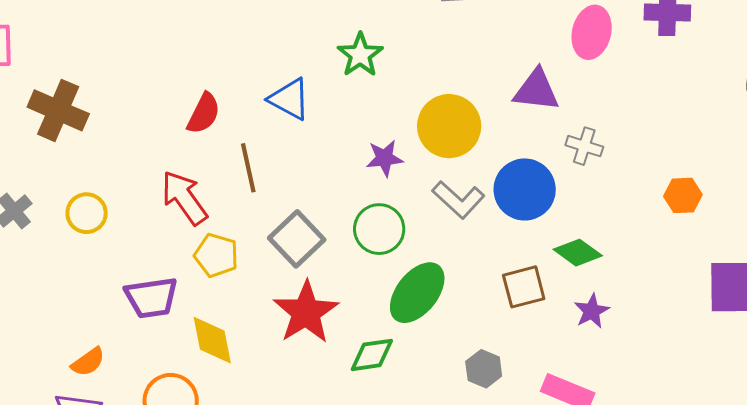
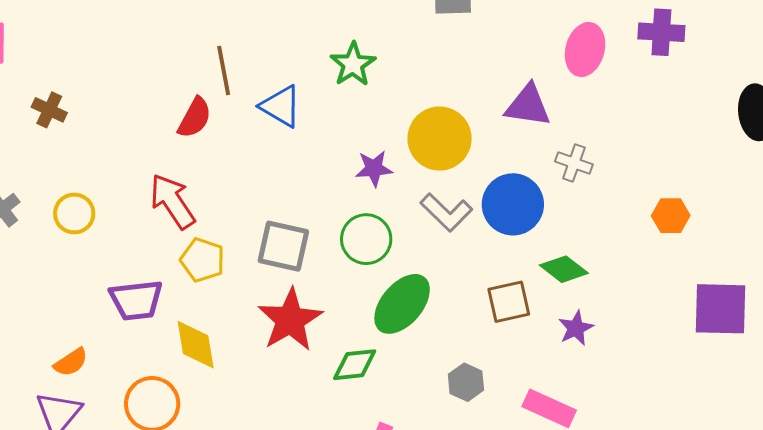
brown cross: (58, 110) -> (49, 110), size x0.6
brown line: (248, 168) -> (224, 70), moved
gray square: (297, 239) -> (283, 246), turned -36

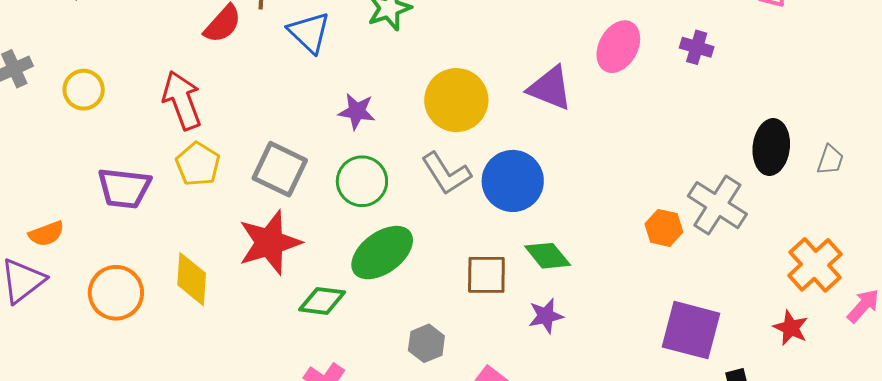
purple cross: (661, 32) -> (697, 47), size x0.7
gray cross: (574, 163) -> (717, 205), moved, size x1.6
purple star: (374, 168) -> (357, 111), moved
yellow diamond: (196, 345) -> (192, 279), moved

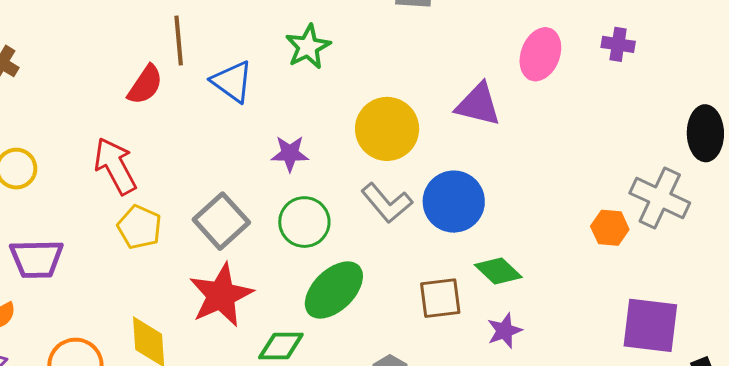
gray square: (280, 169) -> (221, 221), turned 30
purple trapezoid: (124, 188) -> (37, 259), moved

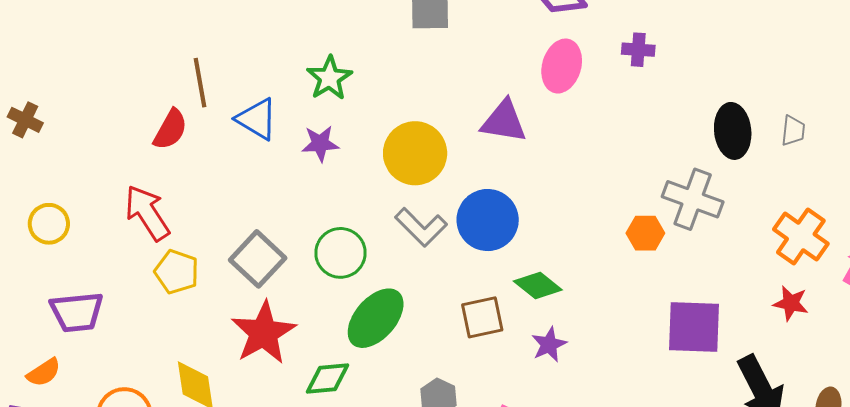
purple star: (290, 154) -> (320, 144), moved

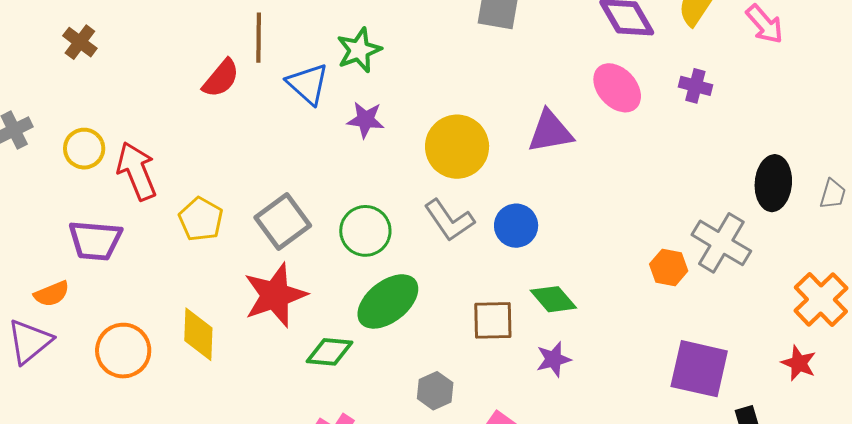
pink ellipse: (562, 66) -> (617, 88), turned -69
green star: (329, 78) -> (359, 50), moved
purple triangle: (504, 121) -> (550, 132), turned -30
red arrow: (147, 213) -> (137, 171), moved
blue circle: (488, 220) -> (516, 226), size x0.7

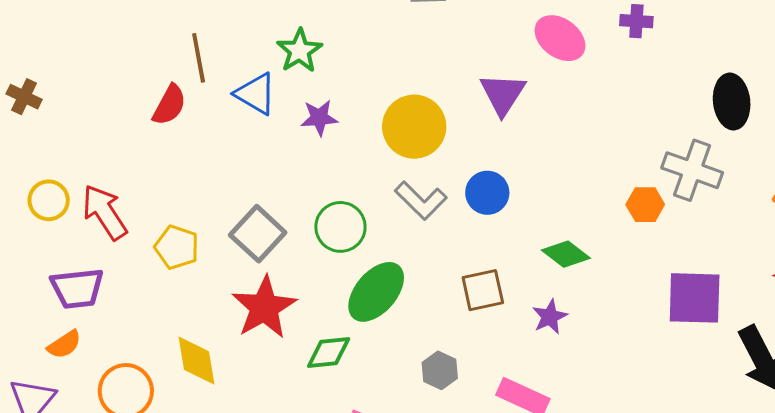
purple triangle: (550, 132) -> (503, 94), turned -36
orange semicircle: (52, 294) -> (64, 344), moved
green diamond: (553, 299) -> (566, 254), moved

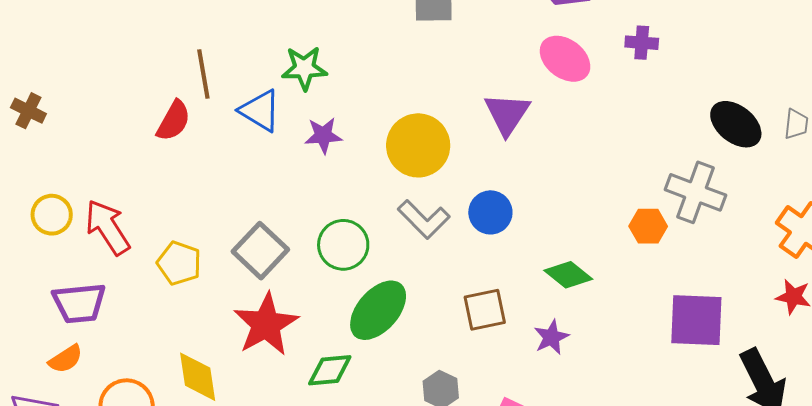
green star: (299, 51) -> (304, 68), turned 30
black ellipse: (732, 102) -> (736, 124), turned -46

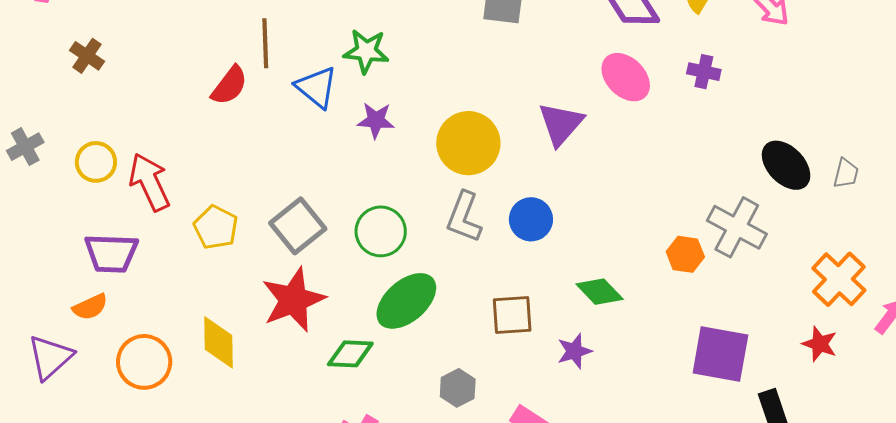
gray L-shape: (424, 219) -> (464, 217), turned 58

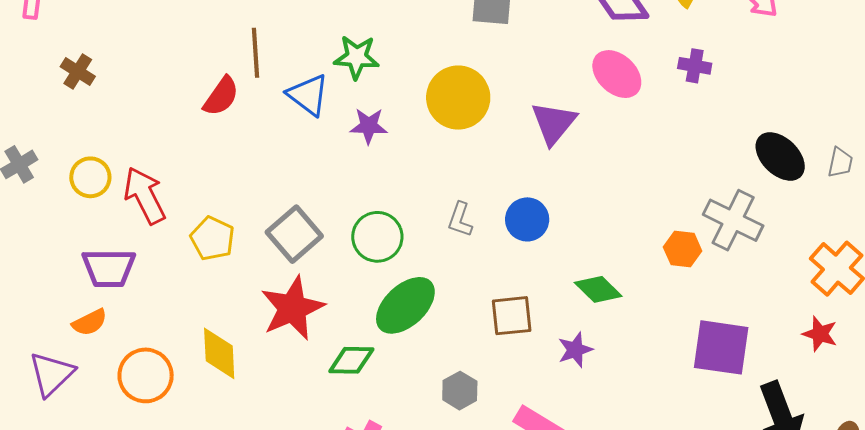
yellow circle: (468, 143) -> (458, 98), moved
gray L-shape: (464, 217) -> (460, 220), size x0.7

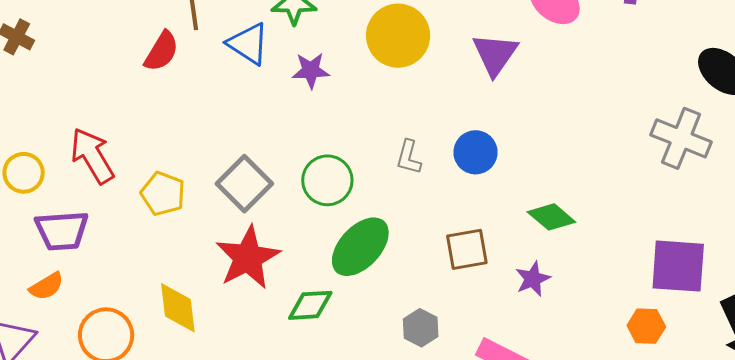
yellow circle: (90, 177) -> (24, 173), moved
orange hexagon: (683, 249) -> (646, 326), moved

